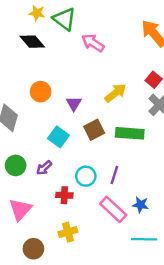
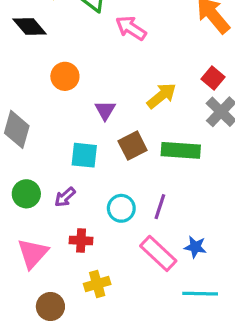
black diamond: (32, 42) -> (30, 26), moved
orange circle: (41, 92) -> (65, 76), moved
cyan square: (58, 137) -> (84, 155), turned -30
red cross: (64, 195) -> (81, 241), moved

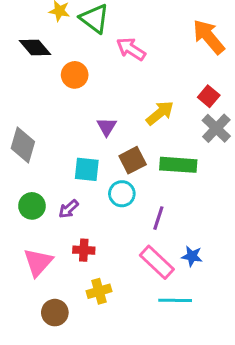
orange circle: (65, 76) -> (75, 75), moved
cyan circle: (121, 208) -> (122, 194), moved
cyan line: (200, 294) -> (175, 300), moved

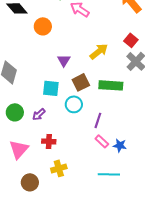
pink rectangle: (157, 262) -> (102, 141), moved, size x0.6

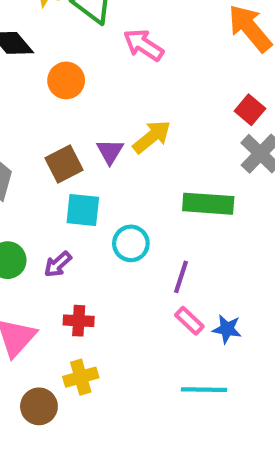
yellow arrow: (99, 51) -> (152, 137), moved
brown square: (81, 82) -> (64, 164), moved
yellow cross: (59, 168) -> (81, 377), moved

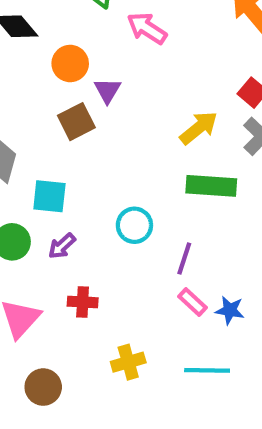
yellow arrow: (152, 137) -> (199, 128), moved
purple triangle: (110, 151) -> (107, 90), moved
brown square: (64, 164) -> (76, 122), moved
cyan square: (83, 210) -> (49, 196), moved
yellow cross: (81, 377) -> (128, 362), moved

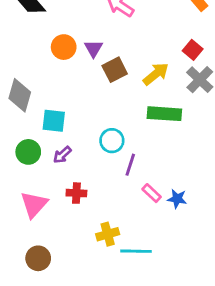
orange circle: (70, 64) -> (64, 47), moved
brown square: (76, 122) -> (115, 70), moved
purple line: (184, 258) -> (130, 165), moved
cyan line: (207, 370) -> (136, 251), moved
brown circle: (43, 387) -> (38, 258), moved

